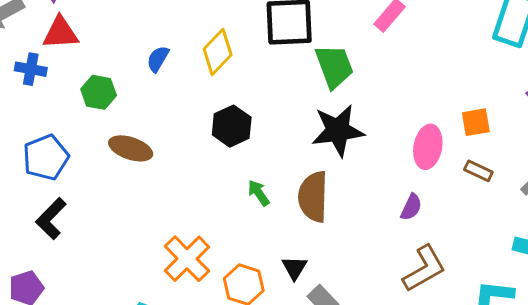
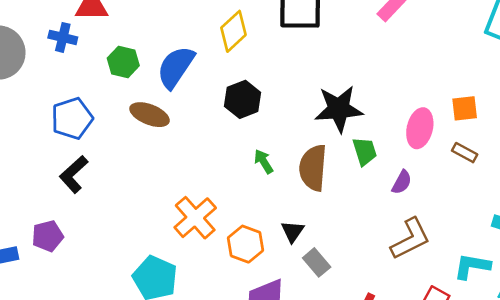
blue semicircle: (158, 59) -> (176, 67), moved, size x1.8
green trapezoid: (334, 66) -> (365, 151), moved, size x0.7

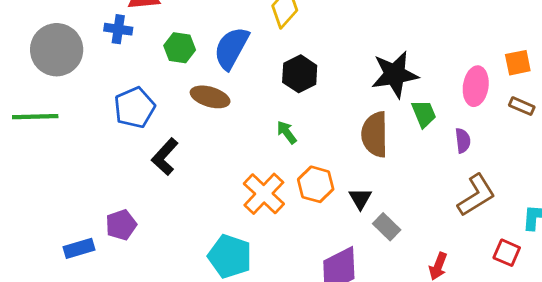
green arrow: (264, 161) -> (287, 132), moved
black L-shape: (74, 174) -> (165, 157), moved
purple semicircle: (402, 182) -> (463, 141), turned -30
orange hexagon: (245, 244) -> (316, 184), moved

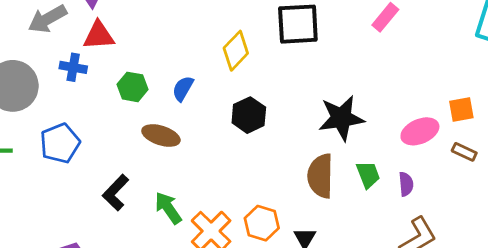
blue semicircle: (231, 48) -> (183, 89), size x0.6
pink ellipse: (476, 86) -> (420, 131), turned 57
blue pentagon: (134, 108) -> (60, 143), moved
green trapezoid: (424, 114) -> (368, 175), moved
green arrow: (287, 132) -> (168, 208), moved, size x1.4

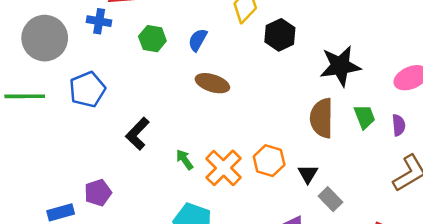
black hexagon: (249, 115) -> (280, 35), moved
brown ellipse: (161, 136) -> (212, 83), moved
green arrow: (168, 208) -> (185, 160), moved, size x0.7

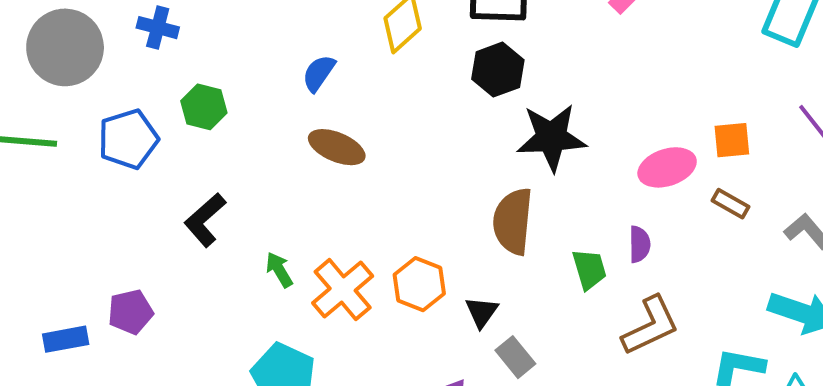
black hexagon: (280, 35) -> (498, 70), moved
green hexagon: (152, 39) -> (204, 107), moved
green trapezoid: (365, 117) -> (589, 269), moved

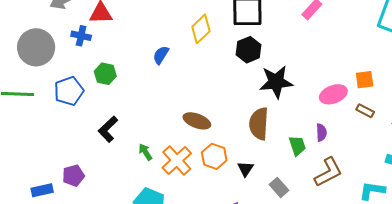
brown ellipse: (337, 147) -> (197, 121), moved
gray rectangle: (515, 357) -> (279, 187), moved

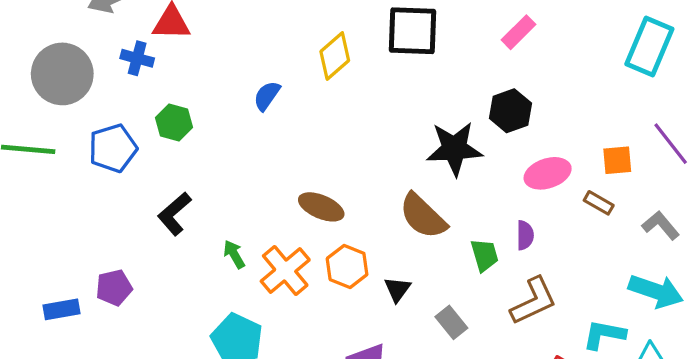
black hexagon: (249, 50) -> (510, 111), moved
orange square: (365, 80) -> (617, 160), moved
brown semicircle: (259, 124) -> (423, 216), turned -52

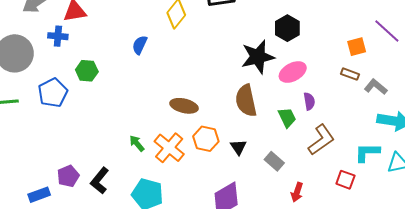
pink ellipse: (548, 173) -> (293, 72), moved
black L-shape: (174, 214) -> (100, 181), moved
brown semicircle: (423, 216) -> (246, 101), turned 44
gray L-shape: (661, 225) -> (376, 87), moved

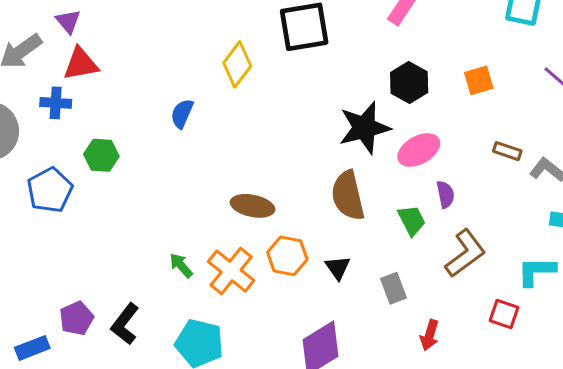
orange square: (357, 47) -> (479, 80), moved
gray rectangle: (274, 161) -> (394, 288), turned 30

